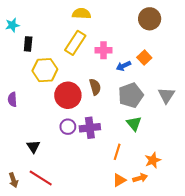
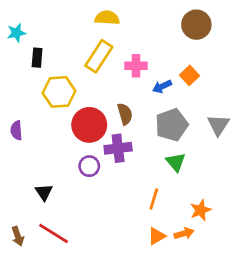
purple cross: (90, 128) -> (118, 148), moved

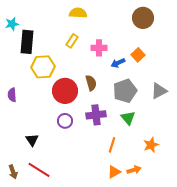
yellow rectangle: (99, 56) -> (72, 41), size x0.6
black rectangle: (37, 58) -> (27, 42), size x1.6
gray triangle: (218, 125) -> (159, 91), turned 30
purple cross: (118, 148) -> (96, 115), moved
orange star: (200, 210) -> (151, 145), moved

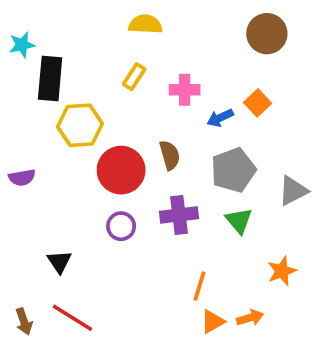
gray triangle: (159, 91) -> (293, 191), moved
purple semicircle: (12, 95) -> (22, 178), turned -96
orange line: (112, 145) -> (200, 286), moved

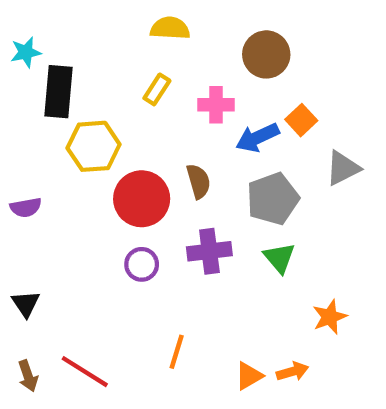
brown circle: (267, 34) -> (266, 54), moved
blue arrow: (220, 118) -> (258, 138), size x1.4
gray triangle: (293, 191) -> (343, 168), moved
black triangle: (59, 262) -> (26, 304), moved
orange line: (200, 286) -> (177, 352), moved

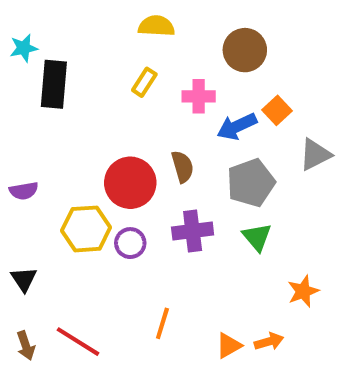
yellow hexagon: (94, 146) -> (86, 229), moved

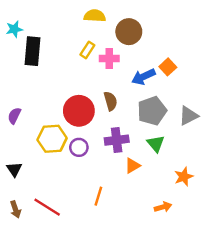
brown circle: (245, 50) -> (129, 32), moved
pink cross: (199, 96) -> (109, 58), moved
gray triangle: (315, 155) -> (189, 116), moved
purple semicircle: (24, 191) -> (14, 116), turned 126
orange triangle: (229, 346) -> (132, 166), moved

